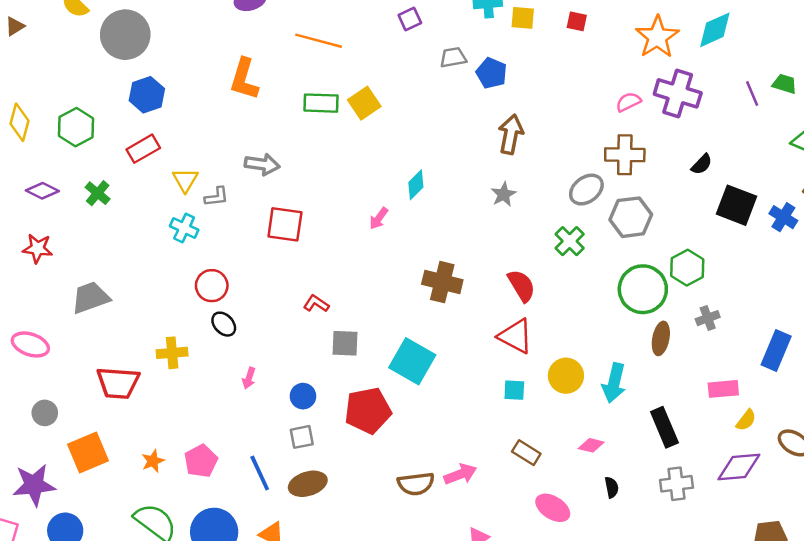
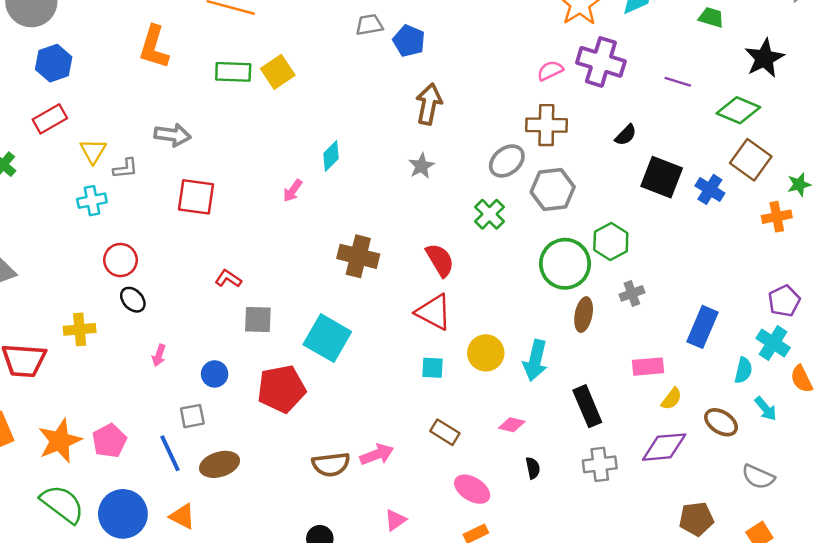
green trapezoid: (785, 84) -> (711, 17), moved
purple line: (752, 93) -> (678, 82), moved, turned -50
cyan cross: (184, 228) -> (92, 201), turned -36
gray square: (302, 437) -> (192, 416), moved
orange star: (153, 461) -> (60, 441), size x1.8

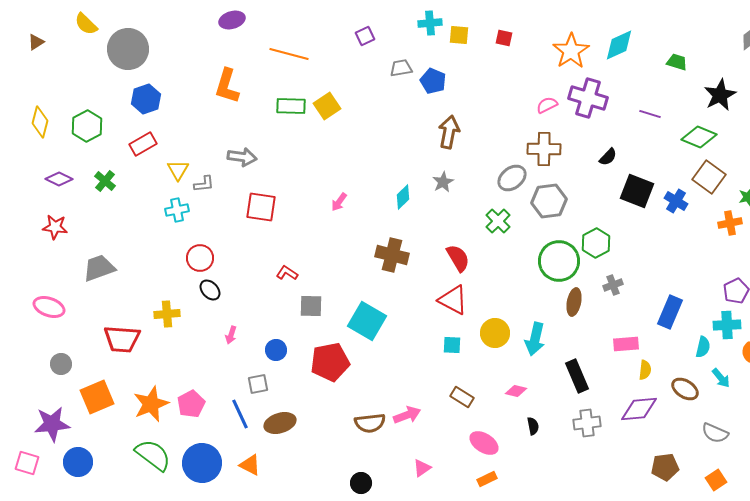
cyan diamond: (331, 156) -> (403, 197), moved
cyan cross: (773, 343) -> (727, 325), turned -36
yellow semicircle: (672, 399) -> (645, 370), turned -30

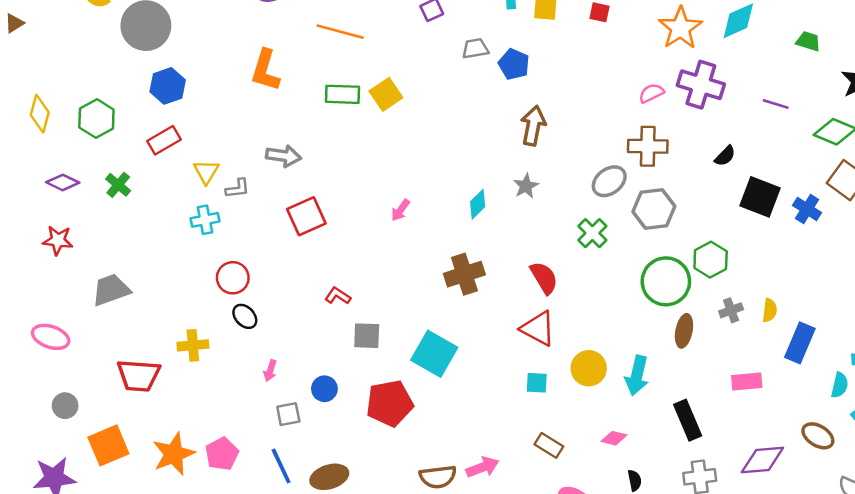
brown triangle: (36, 42) -> (14, 23), moved
red square: (261, 207) -> (306, 216), turned -32
brown cross: (392, 255) -> (464, 274), turned -32
yellow semicircle: (645, 370) -> (770, 310), moved
gray square: (258, 384) -> (288, 414), moved

